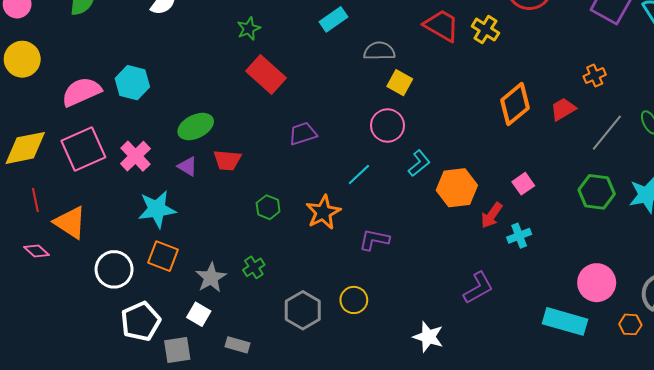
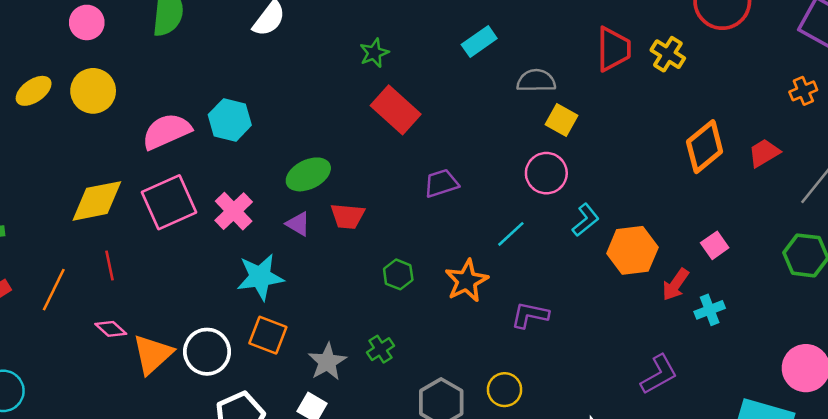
red trapezoid: (442, 26) -> (613, 49), turned 60
orange cross: (595, 76) -> (803, 91), moved
orange triangle: (70, 222) -> (153, 354), moved, turned 45

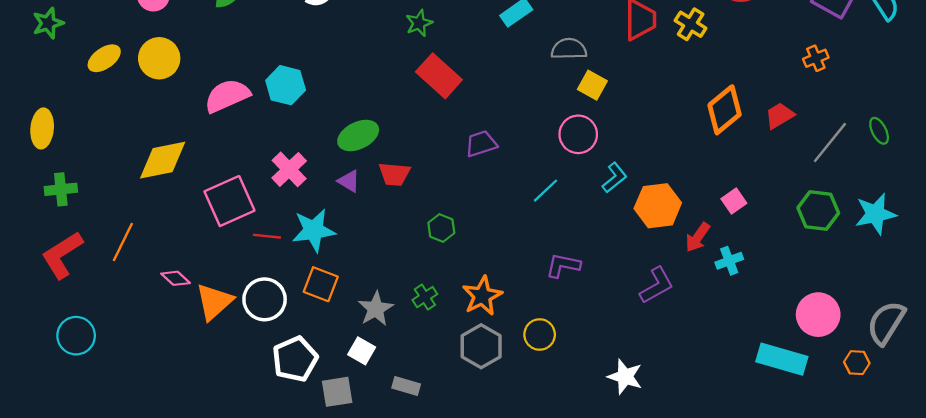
pink square: (169, 202) -> (229, 201), moved
red line: (110, 266) -> (267, 236), moved, turned -72
orange star: (467, 281) -> (482, 296), moved
purple L-shape: (659, 374) -> (657, 285), moved

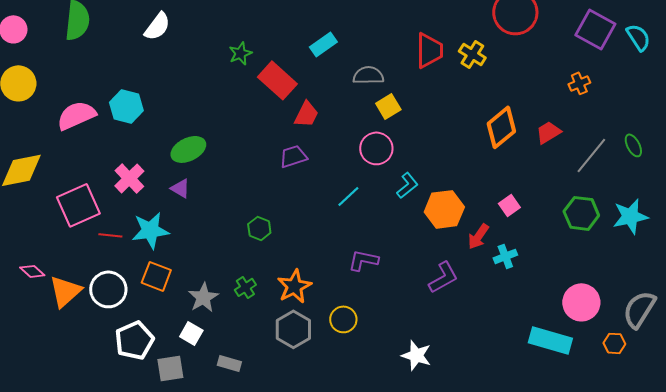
red rectangle: (439, 76) -> (277, 80), moved
yellow square: (592, 85) -> (388, 106), turned 30
red trapezoid: (394, 174) -> (306, 114), moved, turned -68

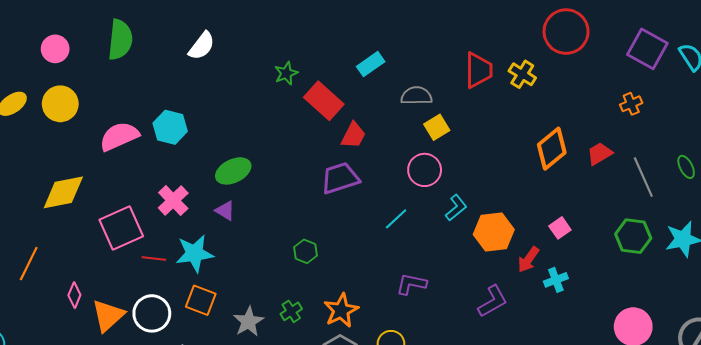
gray line: (591, 155) -> (643, 177), turned -63
purple trapezoid: (293, 156) -> (340, 178), size x1.4
pink diamond: (32, 271) -> (74, 295), turned 70

